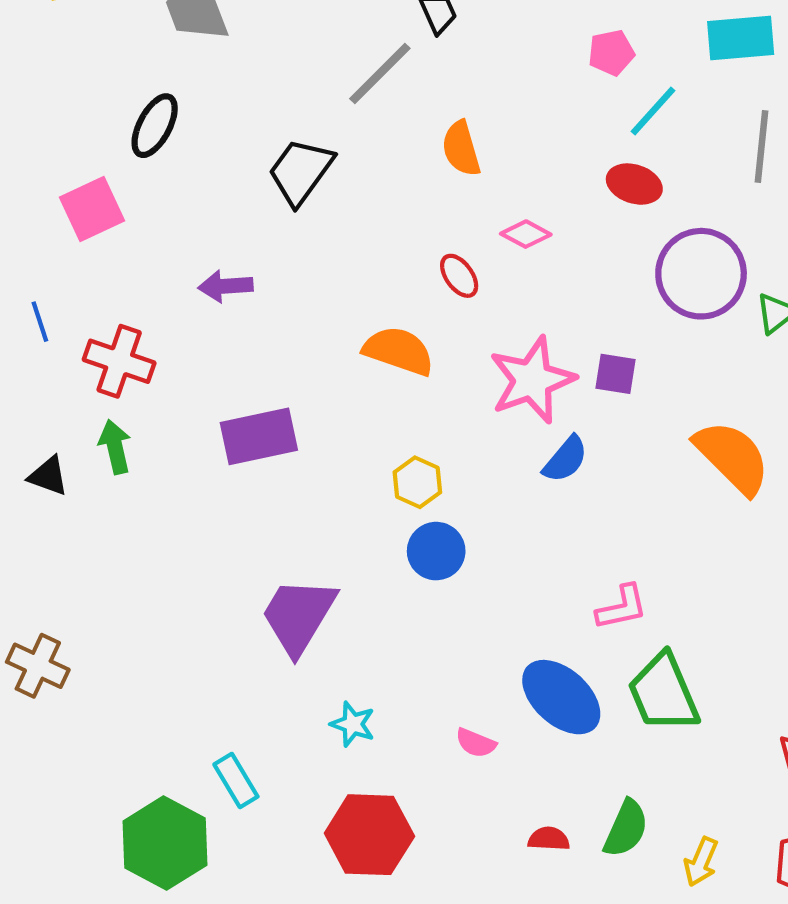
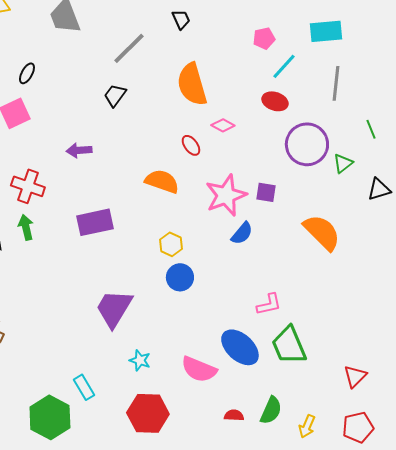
gray line: (380, 73) -> (129, 48), moved
black ellipse: (155, 126) -> (27, 73), moved, size x0.7
orange semicircle: (461, 149) -> (192, 84), size x1.6
black trapezoid: (301, 172) -> (115, 95), size x0.7
pink semicircle: (476, 743) -> (199, 369), size x1.8

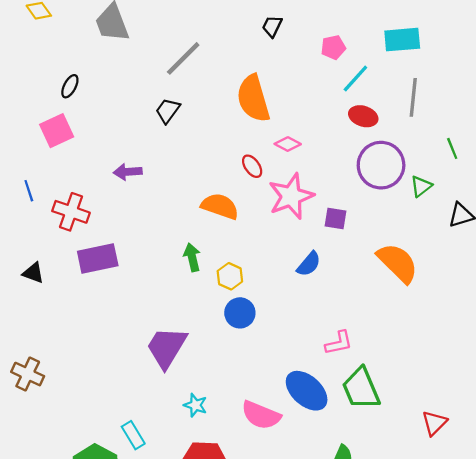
black trapezoid: (181, 19) -> (272, 26), moved, turned -130
red ellipse: (275, 101) -> (363, 116), moved
pink star: (226, 195) -> (291, 196), moved
purple rectangle: (95, 222) -> (98, 258), moved
green arrow: (26, 227) -> (192, 257), moved

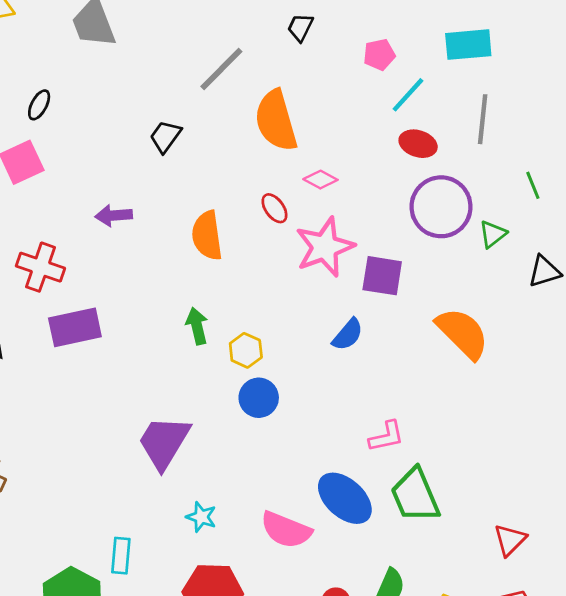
gray line: (183, 58) -> (221, 69), moved
orange semicircle: (220, 206) -> (207, 236), moved, turned -117
purple square: (335, 218) -> (382, 276), size x1.4
cyan rectangle: (133, 435) -> (121, 556), turned 36

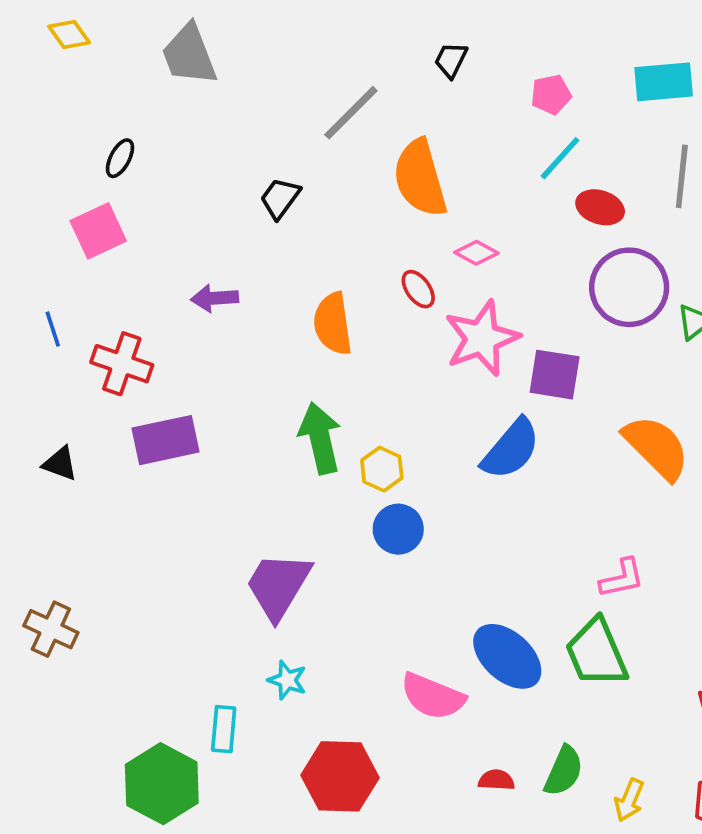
cyan line: (408, 95) -> (560, 158), moved
green arrow: (197, 326) -> (320, 438), size x1.5
blue semicircle: (348, 335) -> (511, 449), size x1.5
pink L-shape: (386, 437) -> (622, 578), moved
cyan star: (201, 517) -> (287, 680), moved

